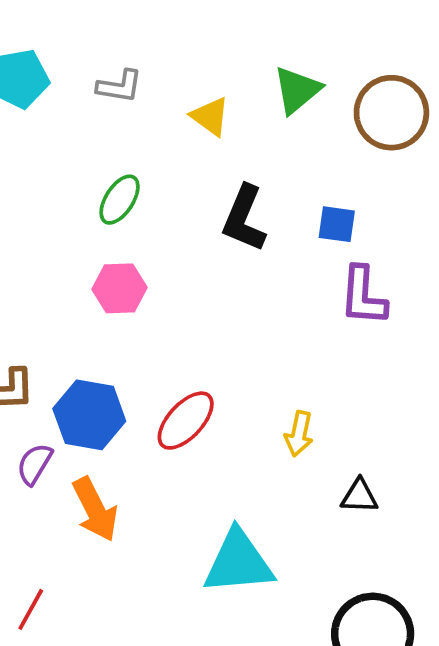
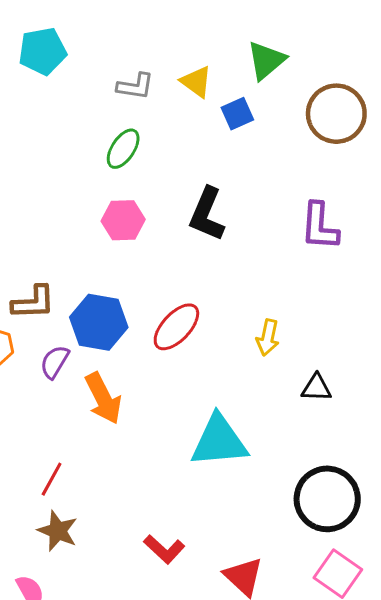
gray L-shape: (120, 86) -> (135, 86), moved
brown circle: (391, 113) -> (336, 114), moved
black L-shape: (244, 218) -> (207, 214), moved
blue square: (337, 224) -> (237, 114), moved, turned -32

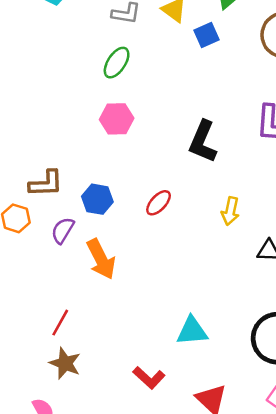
black L-shape: (207, 214) -> (203, 142), moved
blue hexagon: (99, 322) -> (97, 199), size x0.7
red ellipse: (176, 327) -> (159, 203), size x0.7
cyan triangle: (219, 441) -> (192, 331), moved, size x0.7

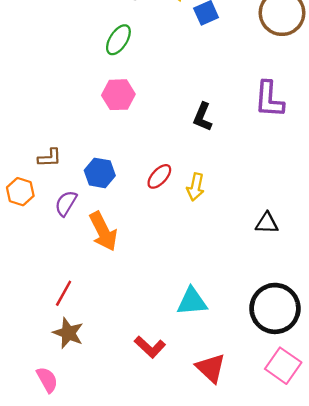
black L-shape: (203, 142) -> (203, 117), size x0.7
brown L-shape: (46, 184) -> (50, 158), size x0.7
yellow arrow: (230, 211) -> (196, 187), moved

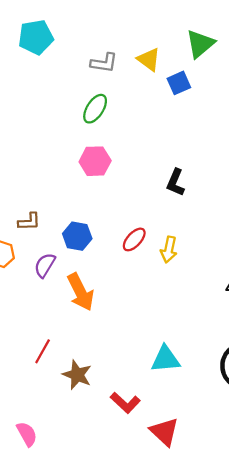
brown star: (68, 333) -> (77, 375), moved
red triangle: (211, 368) -> (164, 432), moved

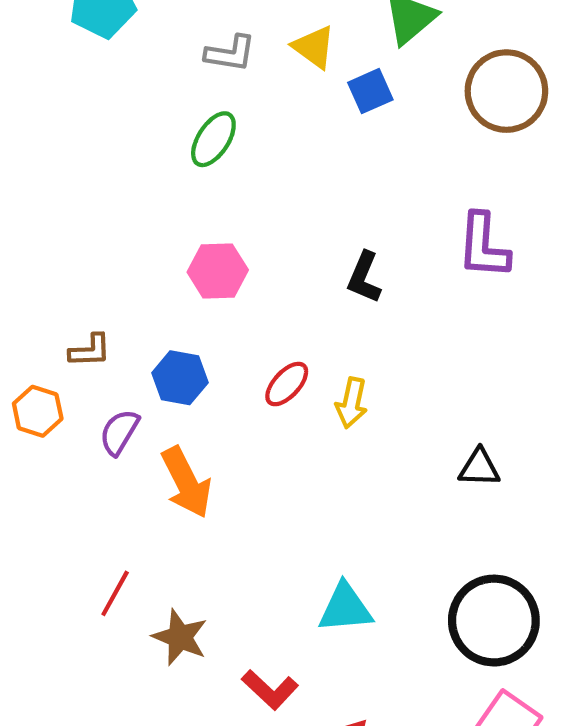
pink hexagon: (95, 161) -> (218, 271), moved

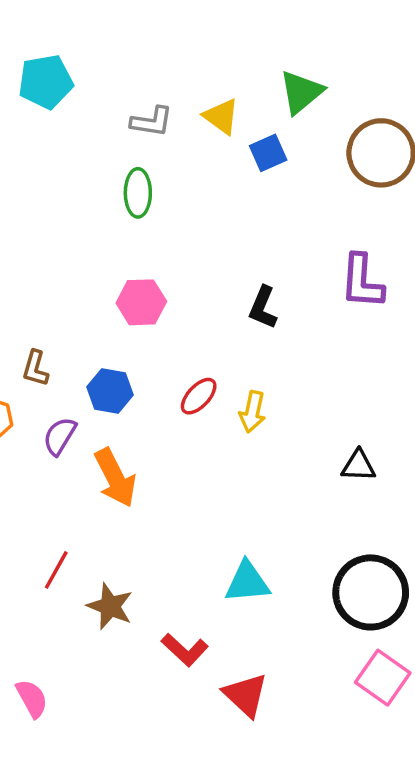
green ellipse: (213, 139) -> (138, 193), turned -33
brown L-shape: (90, 351) -> (35, 368), turned 108

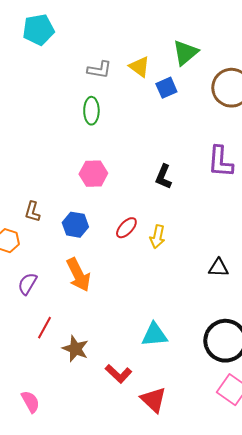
cyan pentagon: (46, 82) -> (38, 30), moved
purple semicircle: (60, 436) -> (27, 284), moved

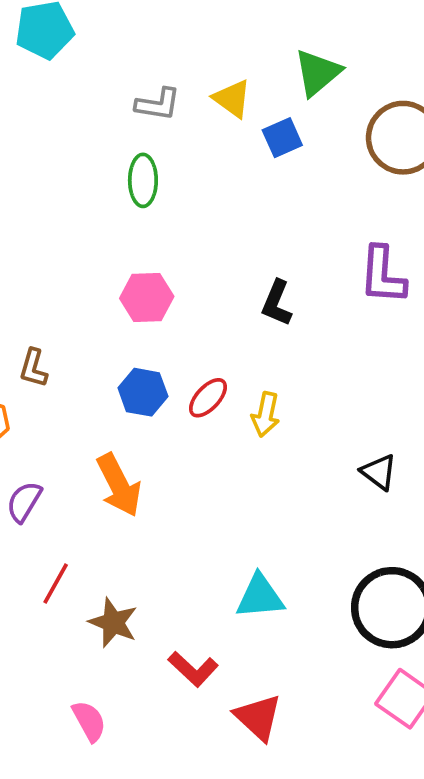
blue hexagon: (75, 225) -> (143, 392), moved
black triangle: (218, 268) -> (379, 472), turned 35
pink semicircle: (30, 402) -> (89, 721), moved

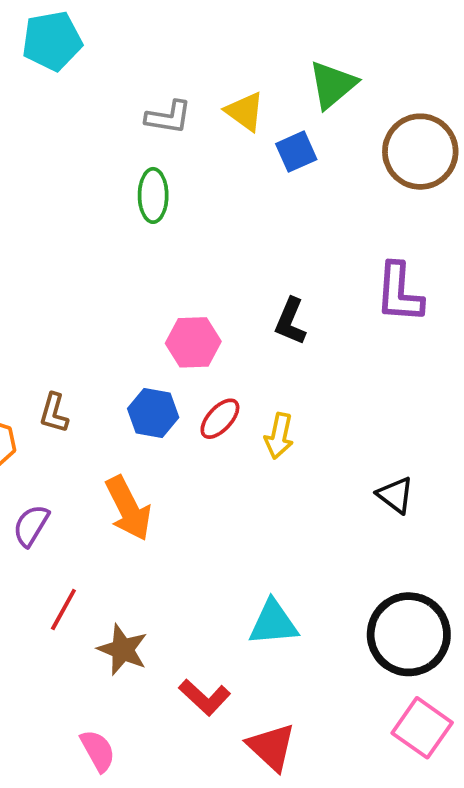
pink hexagon: (147, 297) -> (193, 342), moved
brown L-shape: (33, 368) -> (54, 413), moved

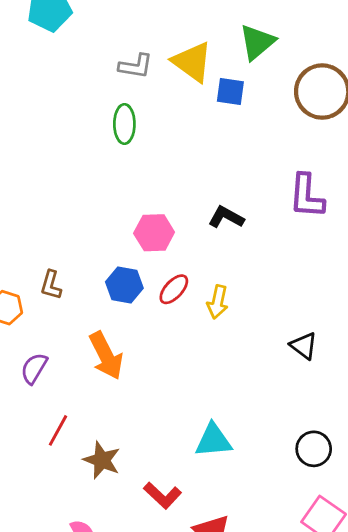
yellow triangle: (245, 111) -> (192, 62), size x1.4
blue square: (296, 152) -> (230, 92), turned 32
black L-shape: (291, 321) -> (226, 217), turned 96
black circle: (409, 634) -> (314, 449), size x0.6

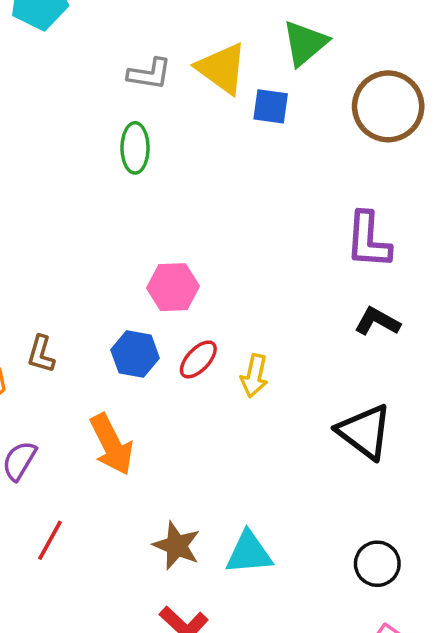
black L-shape: (226, 217) -> (377, 321), moved
black triangle: (304, 346) -> (365, 432), size x1.6
brown star: (102, 460) -> (177, 546), moved

